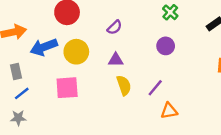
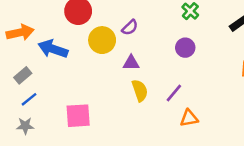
blue arrow: (44, 47) -> (53, 49), turned 40
yellow circle: (76, 52) -> (102, 40), moved
gray rectangle: (16, 71) -> (23, 75), turned 63
pink square: (67, 88) -> (78, 116), moved

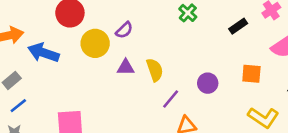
purple circle: (185, 48) -> (208, 83), moved
yellow semicircle: (140, 90) -> (155, 70), moved

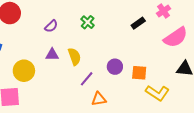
green cross: (188, 13) -> (88, 22), moved
yellow circle: (95, 43) -> (24, 71), moved
orange square: (251, 74) -> (139, 73), moved

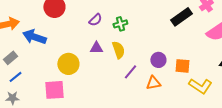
green cross: (88, 22) -> (120, 24), moved, turned 32
black rectangle: (138, 23) -> (181, 17), size x1.5
orange triangle: (99, 99) -> (153, 83), moved

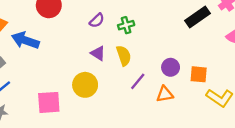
purple triangle: (96, 48) -> (98, 53), turned 32
yellow circle: (68, 64) -> (85, 85), moved

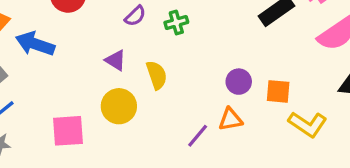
purple triangle: (98, 53) -> (116, 60), moved
yellow semicircle: (124, 56) -> (157, 75), moved
purple line: (138, 81) -> (198, 136), moved

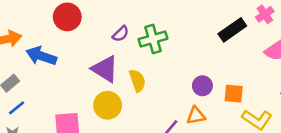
green cross: (176, 22) -> (153, 39), size x1.5
purple triangle: (116, 60) -> (105, 69), size x1.6

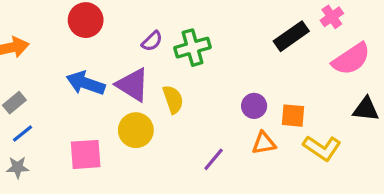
blue arrow: (41, 56) -> (86, 83), moved
orange triangle: (196, 116) -> (264, 143), moved

